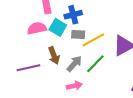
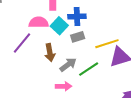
gray rectangle: (78, 34) -> (78, 37), turned -32
yellow line: (93, 40) -> (107, 44), moved
purple line: (28, 68) -> (22, 43), moved, turned -50

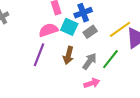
brown arrow: (50, 53) -> (68, 55), turned 42

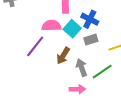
blue cross: (83, 13) -> (90, 19), turned 30
gray arrow: (90, 61) -> (82, 68), turned -72

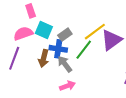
blue cross: (90, 19) -> (58, 49), moved
green line: (102, 72) -> (84, 50), moved

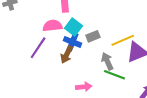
blue cross: (58, 49) -> (72, 42), moved
green line: (84, 50) -> (114, 75), moved, turned 60
gray arrow: (65, 64) -> (107, 61), moved

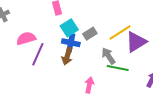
pink semicircle: (53, 26) -> (26, 38), moved
cyan square: (73, 27) -> (69, 28), turned 30
pink arrow: (84, 87) -> (89, 85), turned -63

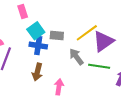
gray rectangle: (90, 34) -> (57, 36), turned 40
brown arrow: (67, 56) -> (37, 72), moved
green line: (118, 68) -> (99, 66), moved

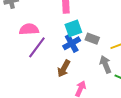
blue cross: (38, 46) -> (72, 43), turned 36

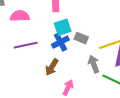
pink semicircle: (29, 29) -> (20, 16), moved
purple line: (37, 47) -> (26, 45), turned 40

